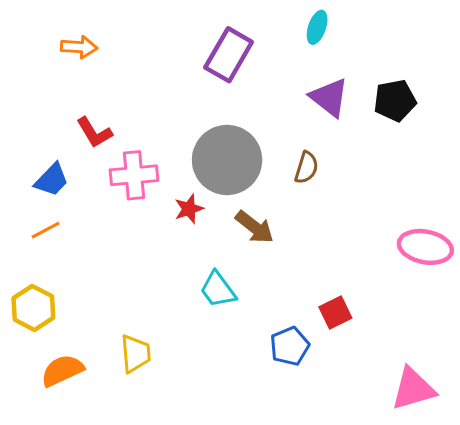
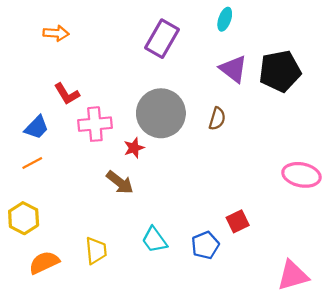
black pentagon: (395, 100) -> (280, 71), size x1.4
brown arrow: (255, 227) -> (120, 182), moved
cyan trapezoid: (218, 290) -> (154, 240), moved

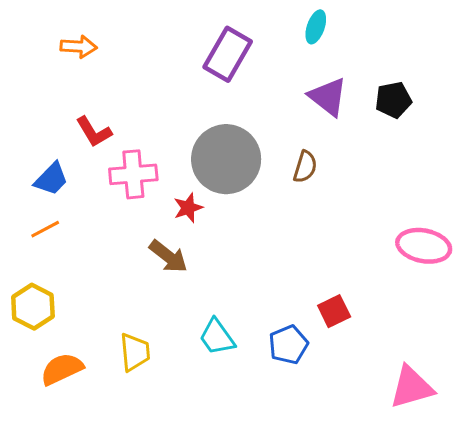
black pentagon: (280, 71) -> (393, 100), size x0.6

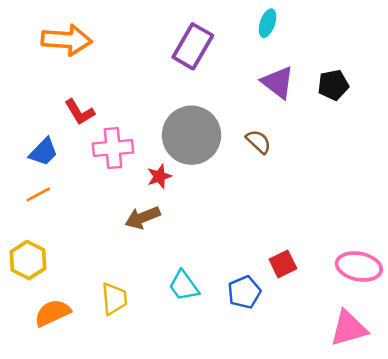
orange arrow: (79, 47) -> (67, 40), size x1.6
brown semicircle: (305, 167) -> (258, 142), turned -64
pink ellipse: (424, 246) -> (359, 267), moved
brown arrow: (168, 256) -> (143, 218), turned 120

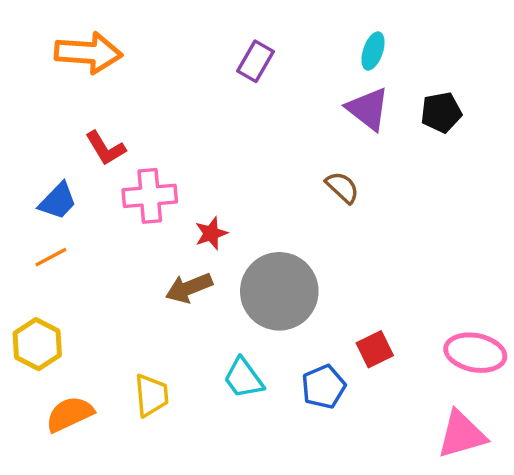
cyan ellipse: (267, 23) -> (373, 51), moved
purple rectangle: (193, 46) -> (255, 61), size x0.7
gray circle: (192, 135) -> (279, 291), moved

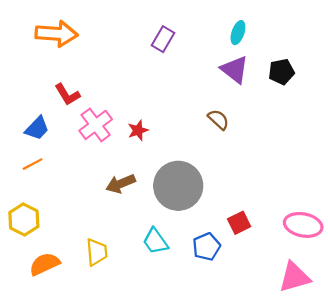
pink cross: (150, 196) -> (96, 125), turned -32
red star: (211, 233) -> (138, 130), moved

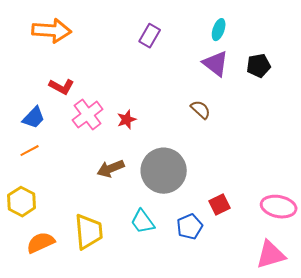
red L-shape: (67, 95) -> (62, 87), turned -30
yellow trapezoid: (97, 252) -> (89, 232), size x1.4

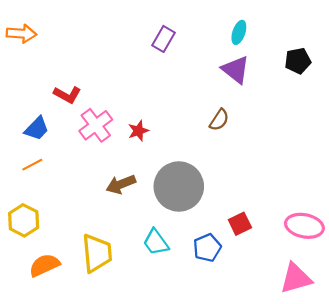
orange arrow: (52, 31) -> (21, 34), moved, size x0.7
black pentagon: (259, 66) -> (298, 61), moved
brown semicircle: (201, 110) -> (219, 120), turned 80

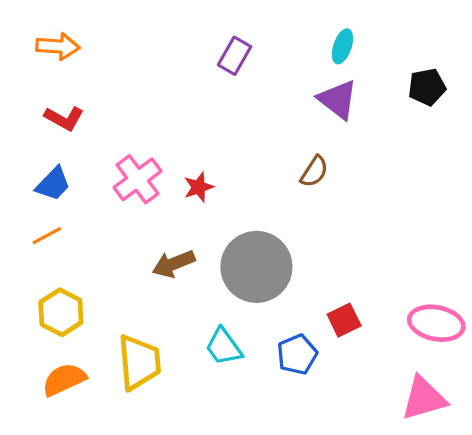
orange arrow: (21, 34) -> (58, 46), moved
red L-shape: (67, 95) -> (64, 118), moved
yellow hexagon: (24, 220) -> (61, 312), moved

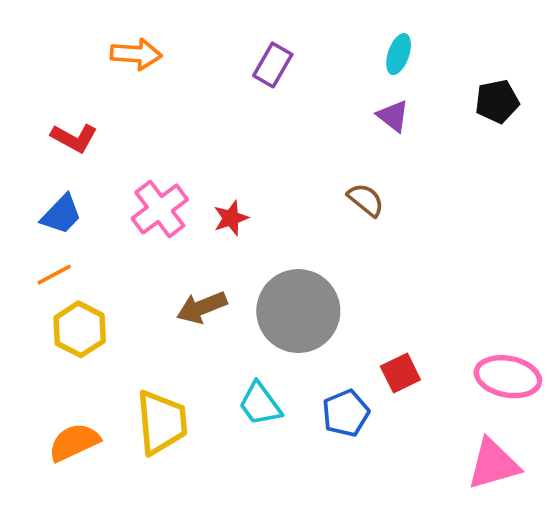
orange arrow: (58, 46) -> (136, 54), moved
purple triangle: (338, 100) -> (393, 116), size x0.7
brown semicircle: (314, 171) -> (366, 200), turned -84
yellow hexagon: (61, 312) -> (80, 329), moved

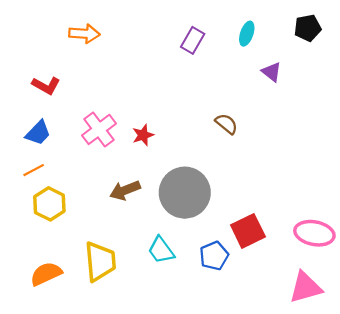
purple rectangle: (273, 65) -> (193, 40), moved
black pentagon: (497, 101) -> (308, 28), moved
purple triangle: (393, 116) -> (272, 72), moved
red square: (400, 373) -> (248, 231), size x1.4

